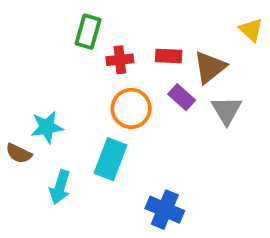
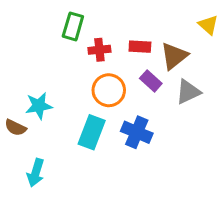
gray triangle: (227, 110) -> (188, 92), turned 36
cyan arrow: (60, 187) -> (36, 173), moved
blue cross: (165, 210) -> (137, 132), moved

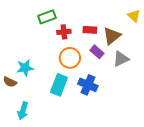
green rectangle: (73, 26) -> (47, 17), turned 54

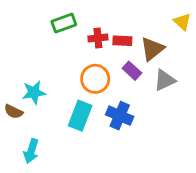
red cross: (64, 32) -> (98, 38), moved

